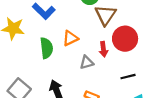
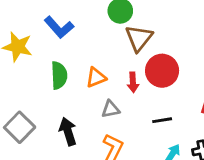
orange triangle: (70, 38) -> (96, 77), moved
gray triangle: (87, 62) -> (111, 109), moved

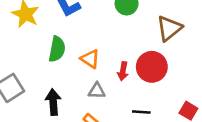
brown triangle: (139, 38) -> (169, 28), moved
orange triangle: (96, 77) -> (90, 59), turned 42

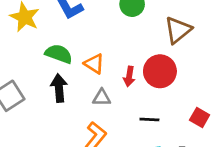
green semicircle: (57, 49) -> (59, 54), turned -80
black arrow: (53, 102) -> (59, 88), moved

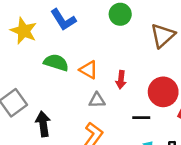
red circle: (160, 71) -> (163, 92), moved
black arrow: (59, 88) -> (43, 124), moved

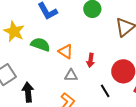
yellow star: (24, 31) -> (14, 31), moved
black line: (141, 118) -> (105, 91), turned 56

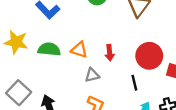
black line: (105, 91) -> (134, 83), turned 32

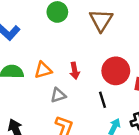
orange triangle: (79, 50) -> (43, 70), turned -30

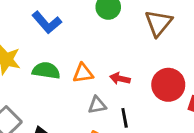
red arrow: (75, 71) -> (120, 79), turned 105
black line: (103, 100) -> (125, 118), moved

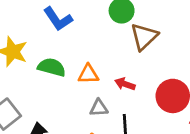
brown triangle: (158, 23) -> (144, 37), moved

